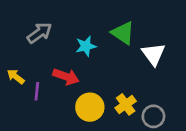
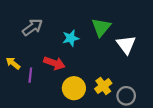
green triangle: (123, 33) -> (101, 27), turned 36

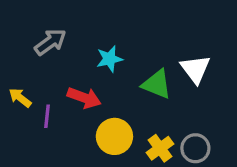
green triangle: (101, 27) -> (157, 84), moved, turned -48
yellow cross: (103, 86) -> (160, 148), moved

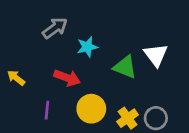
gray arrow: (50, 42) -> (55, 28), moved
purple line: (47, 116) -> (47, 110), moved

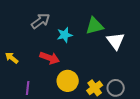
green triangle: (125, 67) -> (95, 26), moved, turned -36
purple line: (47, 110) -> (28, 88), moved

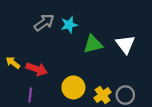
green triangle: (95, 26) -> (93, 44), moved
cyan star: (65, 35) -> (69, 25), moved
red arrow: (50, 58) -> (37, 69), moved

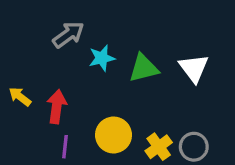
cyan star: (69, 25) -> (102, 58), moved
red arrow: (37, 69) -> (57, 107), turned -102
purple line: (30, 95) -> (65, 147), moved

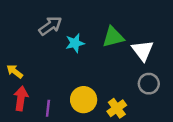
green triangle: (144, 68) -> (113, 37), moved
red arrow: (57, 107) -> (21, 98), moved
gray circle: (194, 147) -> (149, 84), moved

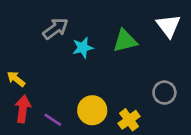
white triangle: (143, 50) -> (168, 26), moved
purple line: (48, 108) -> (53, 120), turned -63

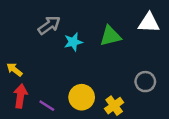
white triangle: (168, 26) -> (149, 23), turned -50

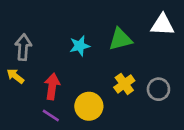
gray arrow: (49, 25) -> (23, 47), moved, turned -50
red arrow: (20, 96) -> (52, 87), moved
yellow cross: (114, 106) -> (124, 84), moved

